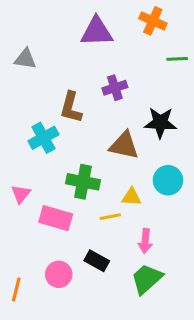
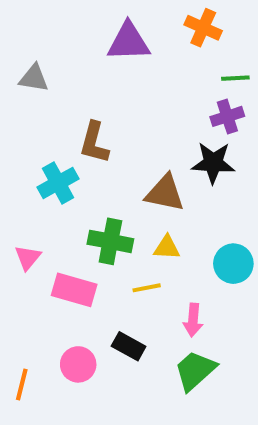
purple cross: (115, 88) -> (227, 116), moved
cyan circle: (168, 180) -> (233, 264), moved
yellow triangle: (132, 197) -> (167, 247), moved

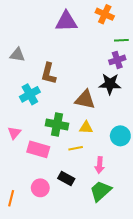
gray triangle: (34, 78) -> (17, 55), moved

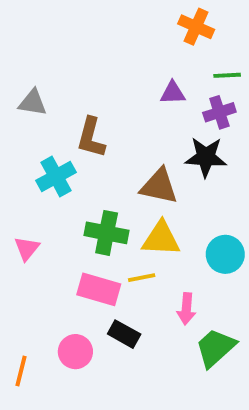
purple triangle: (66, 21) -> (173, 93), moved, size x0.6
yellow triangle: (86, 128) -> (161, 239), size x1.5
pink rectangle: (38, 149) -> (99, 289), moved
green trapezoid: (101, 191) -> (216, 348), moved

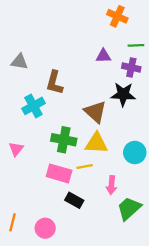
purple cross: (219, 112) -> (131, 68), turned 30
brown triangle: (159, 186) -> (95, 112), turned 30
pink circle: (75, 352) -> (45, 228), moved

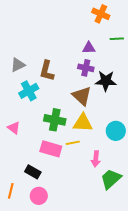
gray triangle: (20, 62) -> (18, 65), moved, turned -35
purple cross: (131, 68) -> (86, 68), moved
pink triangle: (16, 149) -> (14, 128), turned -32
black rectangle: (74, 200) -> (33, 172), moved

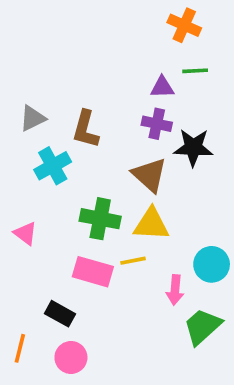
green line: (117, 39) -> (195, 71), moved
cyan circle: (116, 131) -> (212, 264), moved

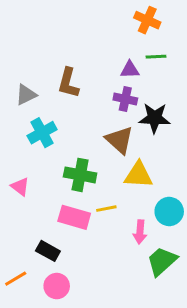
brown L-shape: (86, 129) -> (68, 83), moved
yellow triangle: (151, 224) -> (138, 175), moved
orange line: (20, 348) -> (16, 279), turned 45

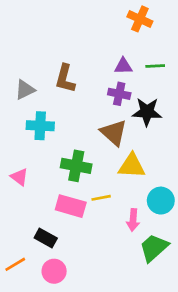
green line: (156, 57) -> (155, 66), moved
cyan cross: (42, 133) -> (40, 126), turned 32

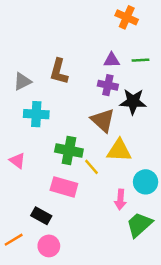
yellow line: (101, 198) -> (92, 167), moved, turned 60

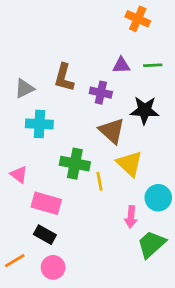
purple cross: (108, 85) -> (101, 93), moved
yellow triangle: (119, 151) -> (130, 164), turned 40
yellow line: (92, 167) -> (99, 181), turned 30
pink rectangle: (64, 187) -> (46, 203), moved

